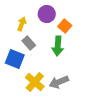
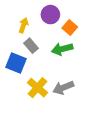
green arrow: (58, 46) -> (62, 49), turned 72

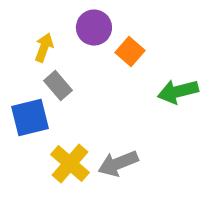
green arrow: (62, 49) -> (178, 92), moved
blue square: (16, 63) -> (30, 117), turned -36

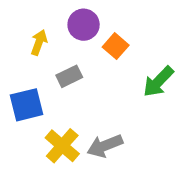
gray rectangle: (58, 86) -> (69, 76), moved, turned -75
green arrow: (178, 92) -> (158, 82), turned -32

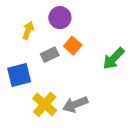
orange square: (116, 46) -> (73, 46), moved

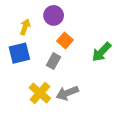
gray rectangle: (50, 55) -> (54, 61), moved, turned -35
blue square: (19, 75) -> (19, 53), moved

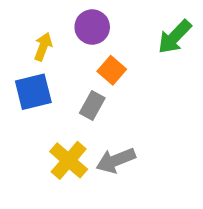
green arrow: (101, 52) -> (175, 37), moved

